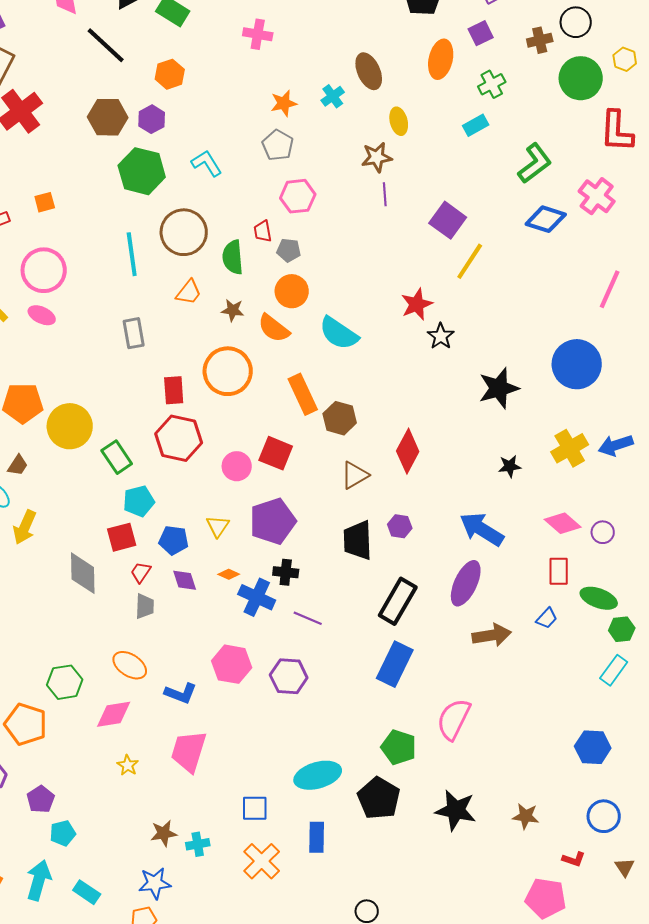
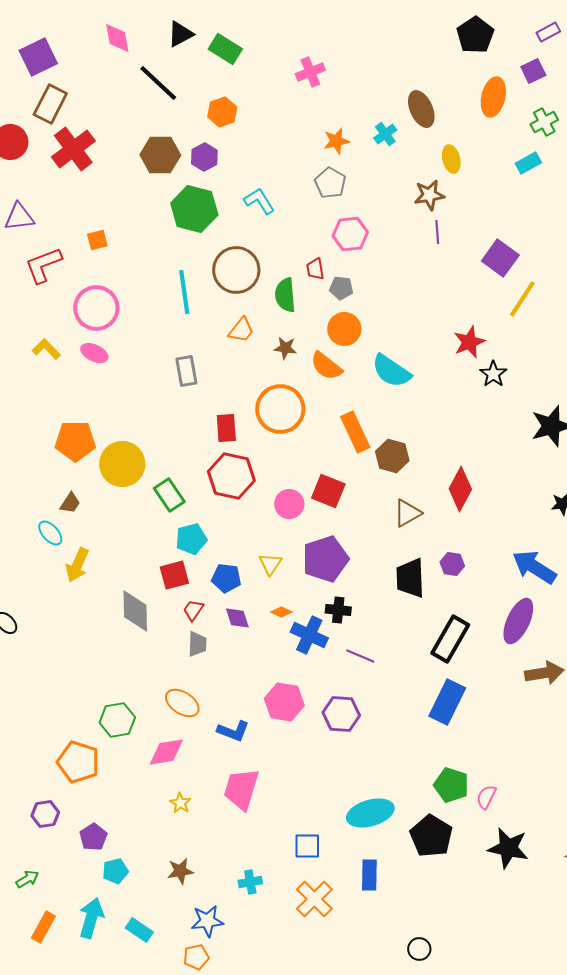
pink cross: (258, 34) -> (310, 72), turned -32
pink semicircle: (454, 719) -> (486, 797), moved, size x0.6
brown star: (164, 833) -> (180, 871), moved

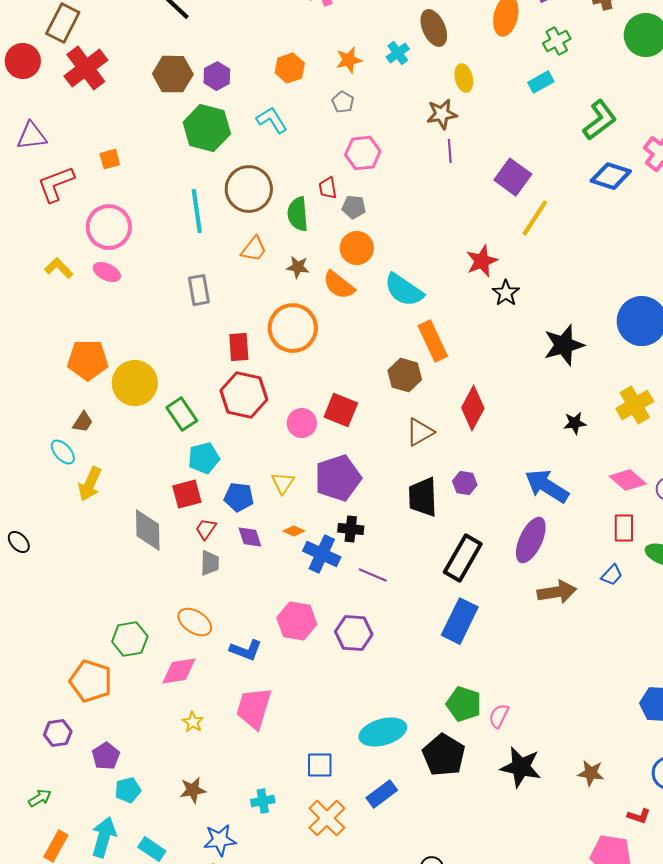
orange hexagon: (222, 112) -> (290, 68), moved
gray pentagon: (330, 183) -> (343, 102), size x0.7
orange rectangle: (355, 432) -> (433, 341), moved
blue rectangle: (369, 875) -> (382, 794), turned 52

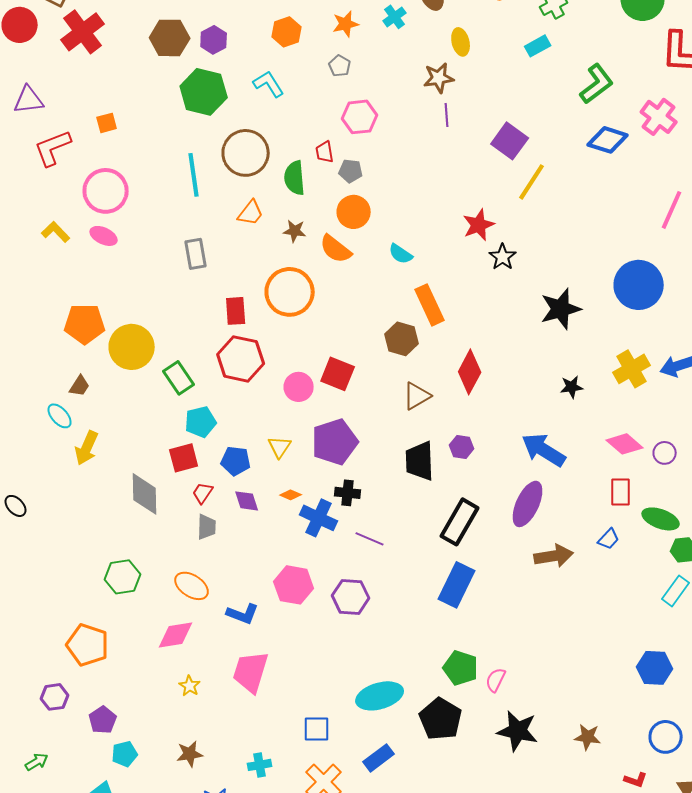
cyan semicircle: (404, 290) -> (401, 254), size x0.6
green hexagon: (130, 639) -> (123, 577), moved

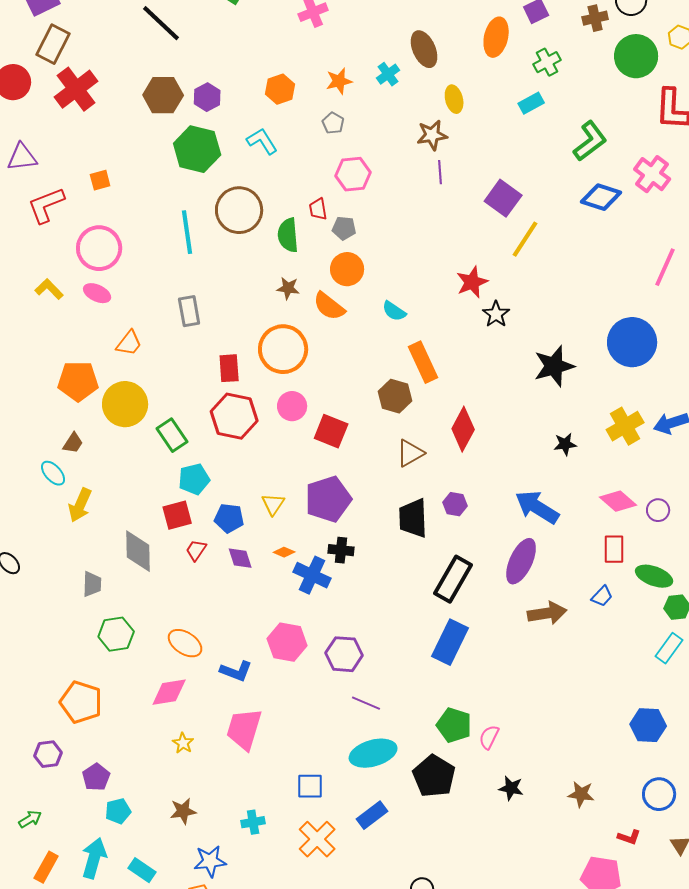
orange trapezoid: (251, 213) -> (129, 343), moved
pink circle: (299, 387) -> (292, 406), moved
gray trapezoid: (207, 527) -> (92, 584), moved
purple line: (370, 539) -> (366, 703), moved
black star: (518, 731) -> (511, 788), size x0.6

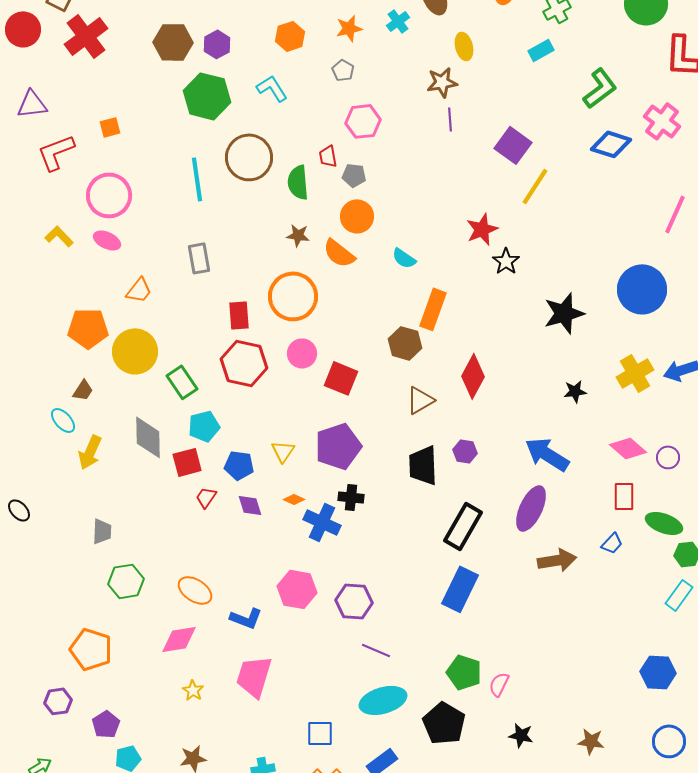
orange rectangle: (423, 362) -> (433, 309), turned 45
gray diamond: (138, 551) -> (148, 437), moved

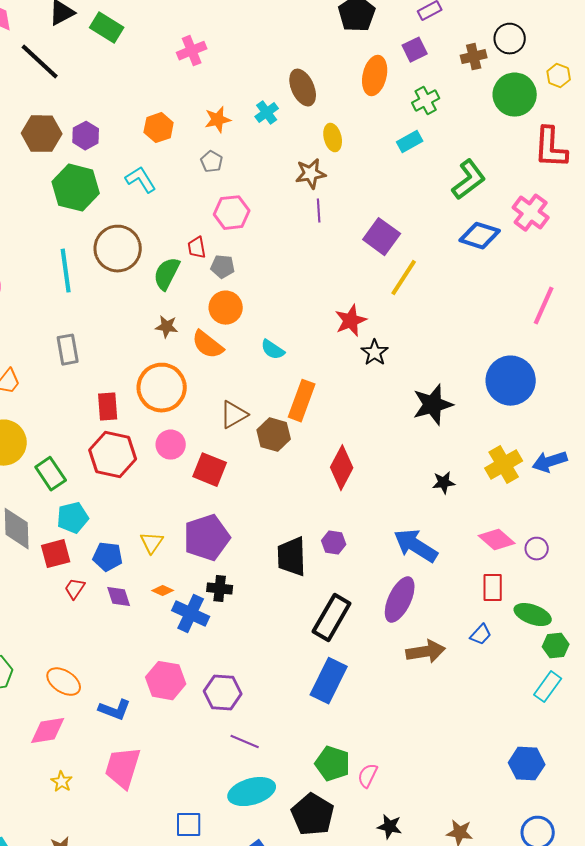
green semicircle: (298, 182) -> (167, 274), turned 32
brown triangle: (420, 400) -> (234, 415), moved

